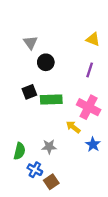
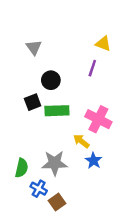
black circle: (46, 62) -> (51, 80), moved
purple line: (90, 70) -> (92, 68), moved
blue star: (93, 144) -> (94, 161), moved
gray star: (49, 147) -> (55, 163), size x1.5

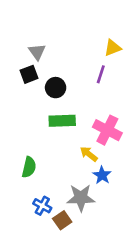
yellow triangle: (103, 44) -> (113, 48), turned -42
black square: (33, 102) -> (29, 74), moved
gray star: (55, 163) -> (81, 198), moved
green semicircle: (22, 168) -> (29, 167), moved

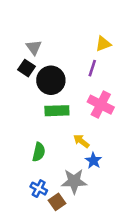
black square: (29, 74) -> (27, 68), turned -35
black circle: (56, 88) -> (51, 80), size x1.5
pink cross: (107, 130) -> (101, 105), moved
green semicircle: (29, 167) -> (39, 152), moved

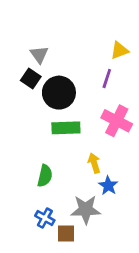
yellow arrow: (81, 141) -> (94, 163), turned 35
brown square: (57, 202) -> (66, 234), turned 35

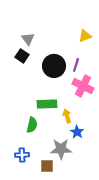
purple line: (107, 79) -> (76, 65), moved
black circle: (59, 93) -> (54, 66), moved
green rectangle: (66, 128) -> (47, 104), moved
blue cross: (45, 218) -> (22, 155), moved, turned -32

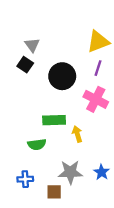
yellow triangle: (85, 36) -> (98, 41), size x1.5
purple line: (76, 65) -> (98, 68), moved
green semicircle: (32, 125) -> (37, 144), turned 70
blue star: (77, 132) -> (102, 172), moved

